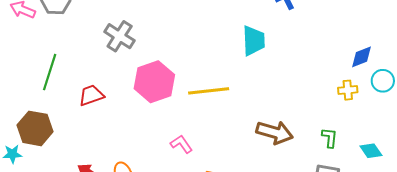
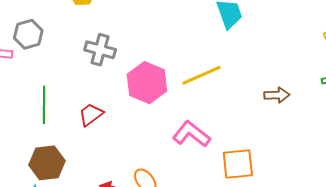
brown arrow: (275, 132) -> (277, 95), size x0.7
pink L-shape: (181, 144) -> (191, 134), size x1.6

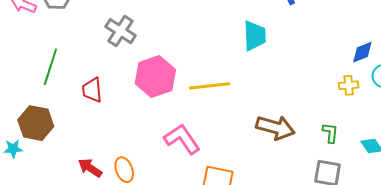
brown arrow: (277, 95) -> (275, 128), size x1.5
red trapezoid: (91, 115) -> (92, 90), turned -76

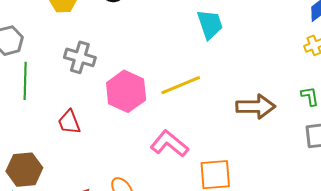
green line: (50, 67) -> (25, 81), moved

